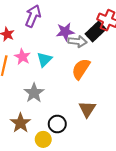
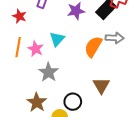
gray arrow: (77, 41) -> (115, 38), moved
pink star: (22, 57) -> (36, 49), moved

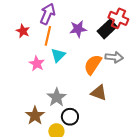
orange line: (18, 47) -> (48, 36), moved
gray star: (48, 72) -> (57, 97), moved
brown triangle: (101, 86) -> (99, 93), moved, turned -42

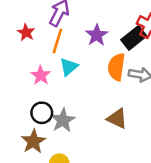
purple star: (78, 29) -> (97, 35), turned -30
orange semicircle: (93, 64) -> (116, 67), moved, turned -30
black circle: (70, 117) -> (42, 113), moved

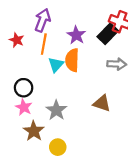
orange semicircle: (116, 67) -> (72, 60), moved
pink star: (41, 75) -> (24, 107), moved
black circle: (42, 113) -> (24, 88), moved

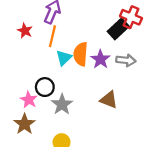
purple star: (76, 35) -> (100, 59), moved
black circle: (24, 88) -> (45, 87), moved
brown star: (34, 131) -> (24, 124), moved

